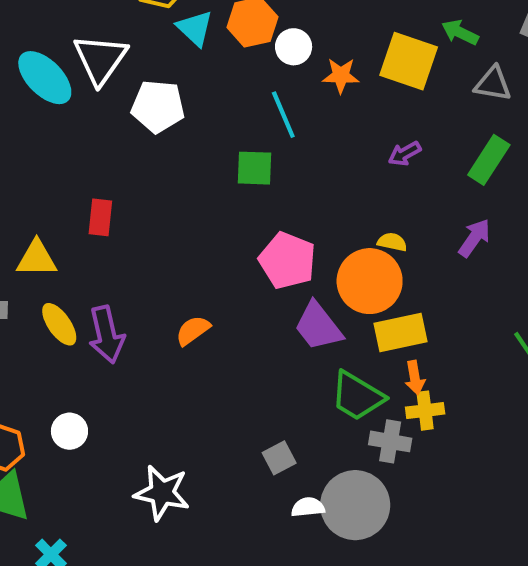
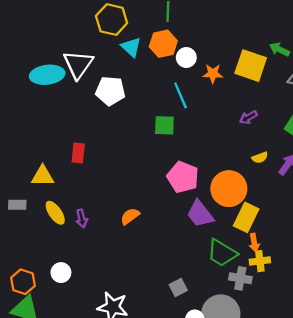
cyan ellipse: (45, 78) -> (47, 75), turned -52
yellow semicircle: (392, 242) -> (260, 158), moved, turned 147
yellow rectangle: (400, 332) -> (246, 217), turned -52
purple arrow: (106, 335) -> (82, 219), size x0.6

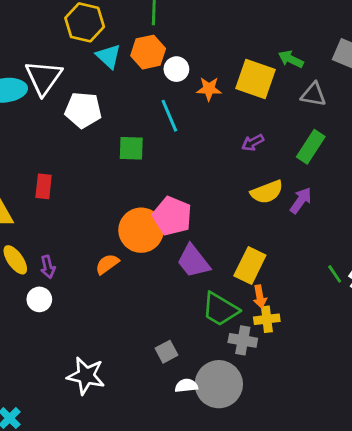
green square: (164, 125) -> (131, 148), moved
yellow semicircle: (260, 158) -> (267, 192), size x1.6
orange circle: (229, 189) -> (141, 230), moved
white circle: (61, 273) -> (39, 299), moved

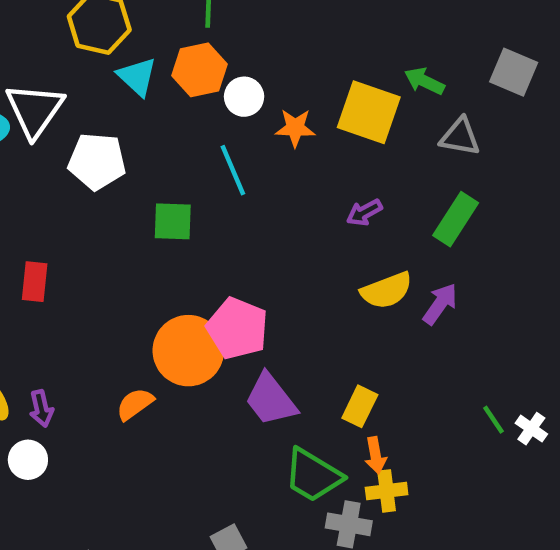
yellow rectangle: (250, 265) -> (360, 406), size x0.7

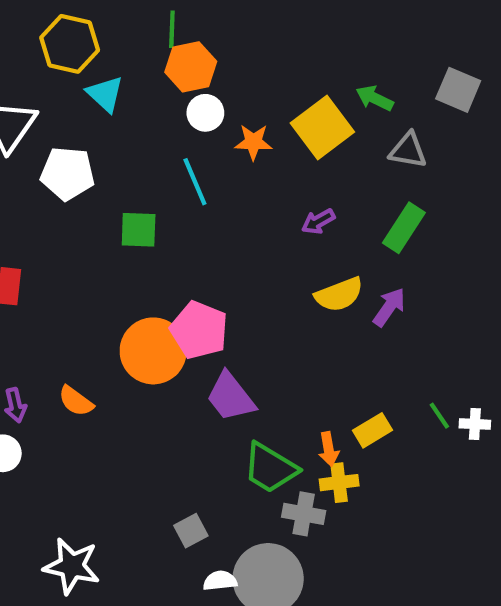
orange hexagon: (199, 70) -> (191, 67), moved
yellow square: (369, 112) -> (322, 127), turned 34
orange semicircle: (135, 404) -> (76, 401), moved, turned -108
yellow rectangle: (360, 406) -> (373, 430), moved, turned 33
white cross: (531, 429) -> (475, 424), turned -32

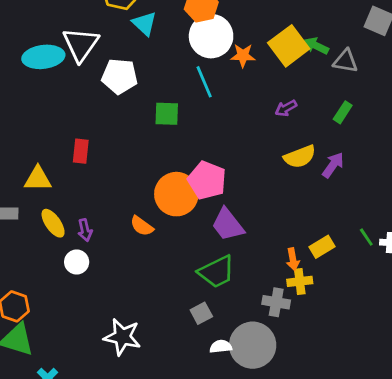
green arrow: (375, 98) -> (316, 46), moved
white circle: (205, 113) -> (211, 36), size x1.8
green rectangle: (404, 228) -> (343, 112), size x0.7
orange semicircle: (76, 401) -> (142, 226), moved
green trapezoid: (270, 468) -> (217, 272), moved, turned -57

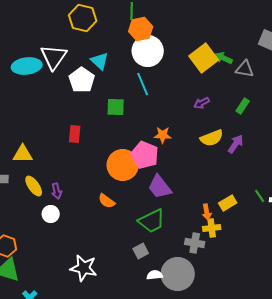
cyan triangle: (145, 24) -> (100, 61), moved
orange star: (243, 56) -> (163, 135), moved
white pentagon: (120, 76) -> (82, 80), turned 30
red rectangle: (81, 151) -> (75, 134), moved
orange semicircle: (142, 226) -> (107, 201), moved

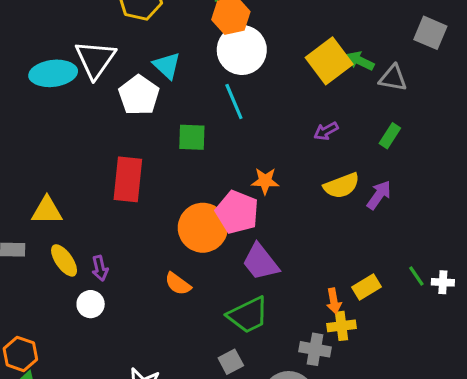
red rectangle: (75, 134) -> (128, 179), size x1.6

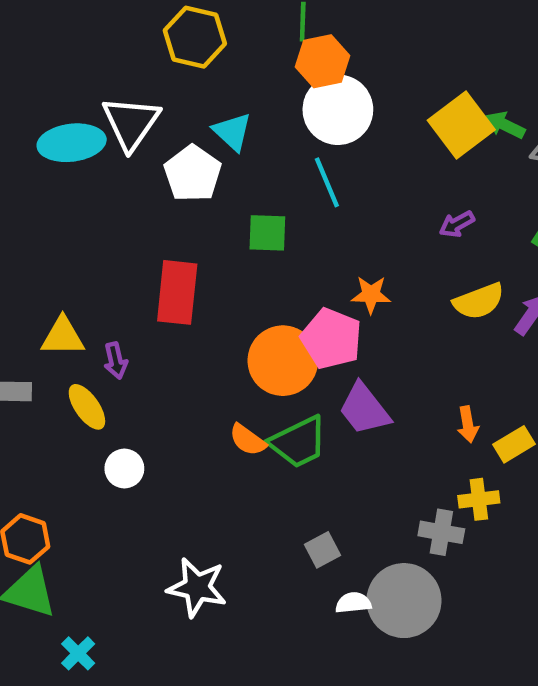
purple arrow: (100, 268) -> (116, 361), moved
orange arrow: (334, 301) -> (468, 424), moved
green trapezoid: (248, 315) -> (298, 442), moved

